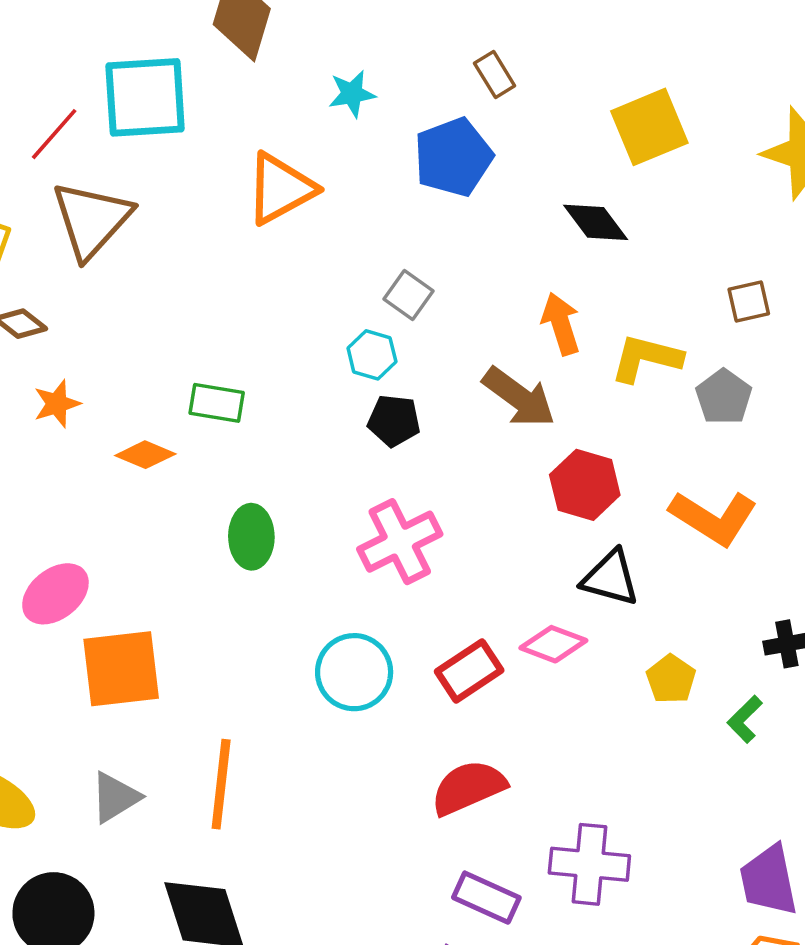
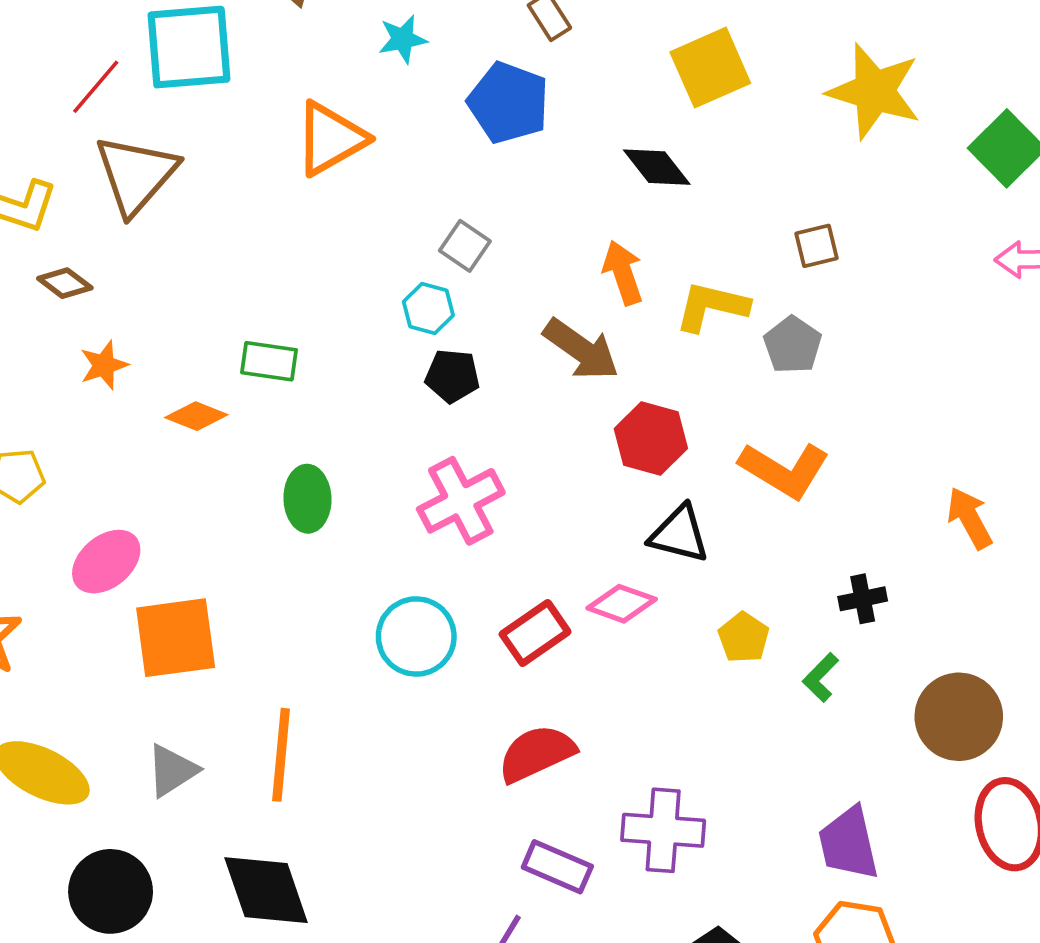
blue pentagon: (453, 157) -> (508, 103), turned -30

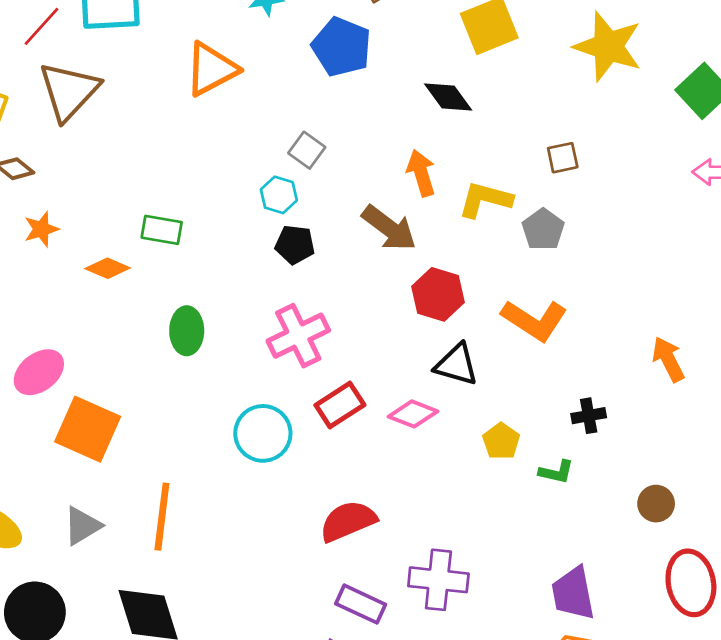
red rectangle: (535, 633) -> (340, 405), moved
orange square: (176, 638) -> (88, 429), turned 30
green L-shape: (821, 677) -> (556, 472), turned -123
brown circle: (959, 717) -> (656, 504), size x0.6

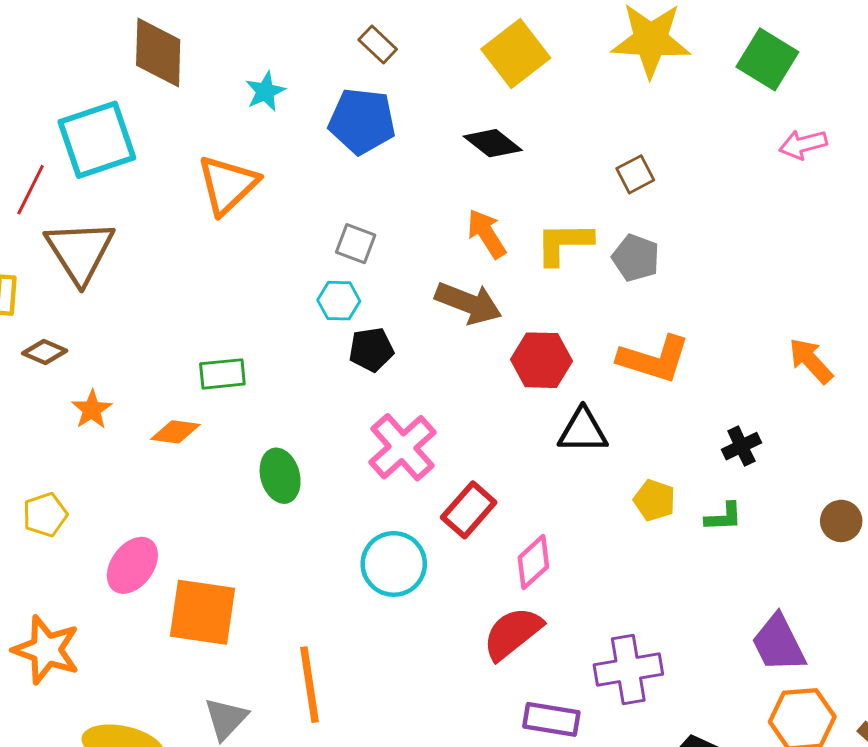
pink diamond: (413, 414) -> (533, 562), moved, turned -48

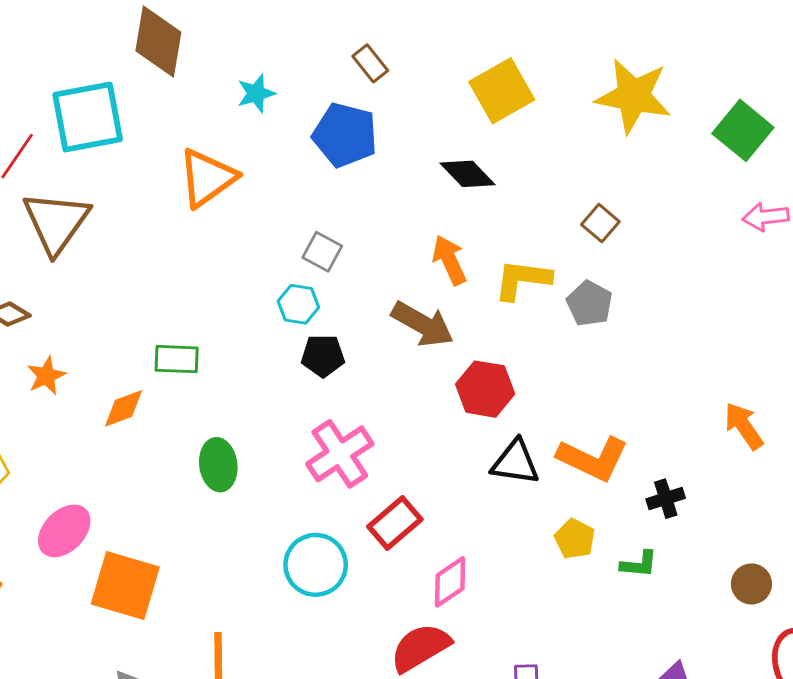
brown square: (635, 174) -> (600, 223), turned -30
orange L-shape: (654, 359) -> (593, 459), moved
orange diamond: (175, 432) -> (124, 408), turned -36

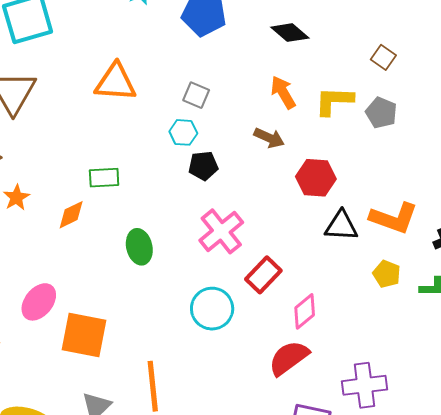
orange triangle: (207, 178) -> (116, 82), moved, turned 45
brown arrow: (423, 324) -> (269, 138), size x0.7

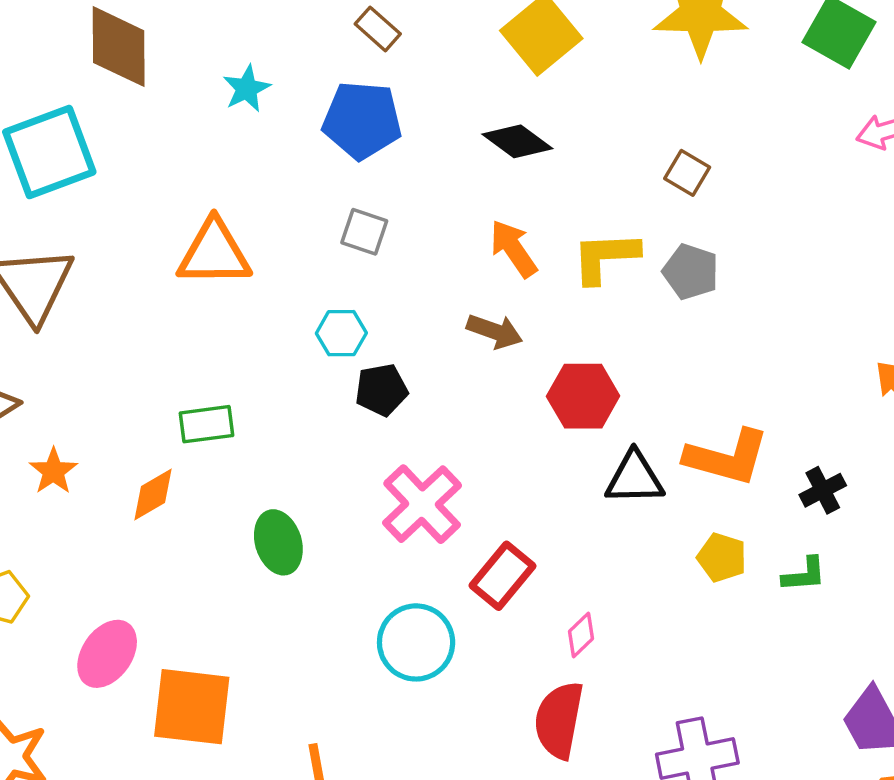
gray square: (196, 95) -> (364, 232), moved
pink diamond: (305, 311) -> (581, 635), size x0.7
red semicircle: (289, 358) -> (559, 720), turned -39

